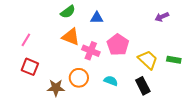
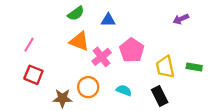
pink cross: (91, 51) -> (102, 57), turned 30
yellow trapezoid: (148, 60) -> (165, 67), turned -145

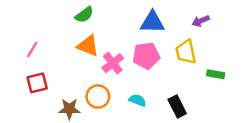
blue triangle: (108, 20) -> (152, 22), moved, size x1.5
pink pentagon: (132, 50) -> (146, 56), turned 30
yellow trapezoid: (165, 67) -> (186, 52), moved
red square: (33, 75) -> (37, 83), turned -36

